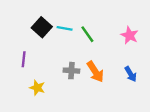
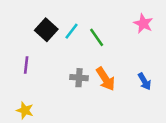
cyan line: (65, 28) -> (71, 31), turned -63
pink star: (130, 35) -> (143, 24), moved
yellow star: (37, 88) -> (25, 110), moved

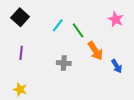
black square: (46, 30) -> (20, 17), moved
orange arrow: (105, 79) -> (95, 51), moved

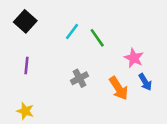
pink star: (116, 19) -> (134, 58), moved
orange arrow: (95, 51) -> (119, 88), moved
gray cross: (64, 63) -> (80, 78), turned -32

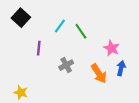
purple line: (27, 66) -> (39, 48), moved
blue arrow: (145, 82) -> (121, 68), turned -136

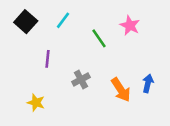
cyan line: (60, 26) -> (63, 20), moved
pink star: (112, 48) -> (130, 25), moved
yellow star: (21, 92) -> (36, 103), moved

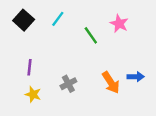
purple line: (48, 59) -> (29, 67), moved
gray cross: (81, 79) -> (68, 84), moved
blue arrow: (148, 83) -> (136, 77), turned 77

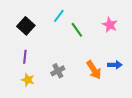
cyan line: (58, 19) -> (59, 16), moved
black square: (24, 20) -> (26, 26), moved
pink star: (119, 24) -> (110, 25), moved

